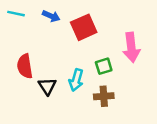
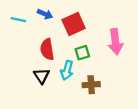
cyan line: (16, 14) -> (18, 20), moved
red semicircle: (25, 66) -> (47, 49), moved
green square: (104, 66) -> (82, 53), moved

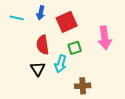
blue arrow: (45, 14) -> (41, 13), turned 80
brown cross: (91, 85) -> (83, 86), moved

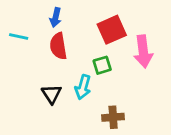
cyan line: (17, 18) -> (19, 36), moved
red square: (67, 22) -> (112, 30), moved
red semicircle: (43, 45) -> (58, 46), moved

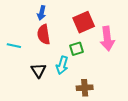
cyan line: (19, 36) -> (14, 46), moved

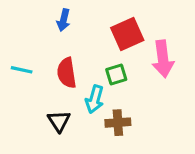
red semicircle: (44, 34) -> (67, 73), moved
black triangle: (38, 70) -> (59, 121), moved
brown cross: (85, 88) -> (118, 123), moved

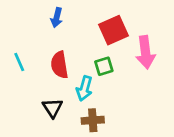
cyan line: (22, 70) -> (19, 62), turned 54
brown cross: (118, 123) -> (93, 120), moved

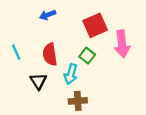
blue arrow: (57, 18) -> (48, 15), turned 56
green square: (104, 66) -> (87, 56), turned -35
black triangle: (53, 108) -> (38, 81), moved

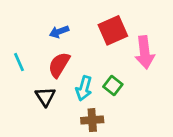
blue arrow: (48, 15) -> (59, 32), moved
red semicircle: (50, 54) -> (59, 65), turned 40
green square: (87, 56) -> (113, 86), moved

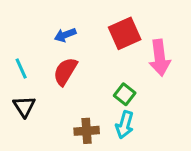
cyan arrow: (84, 88) -> (125, 125), moved
black triangle: (45, 97) -> (24, 106), moved
brown cross: (92, 120) -> (87, 131), moved

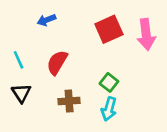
blue arrow: (65, 35) -> (46, 20), moved
pink arrow: (160, 58) -> (146, 35), moved
brown cross: (87, 131) -> (69, 101), moved

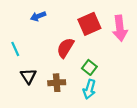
red semicircle: (57, 62) -> (65, 48), moved
black triangle: (21, 93) -> (28, 76), moved

